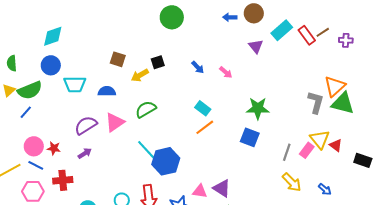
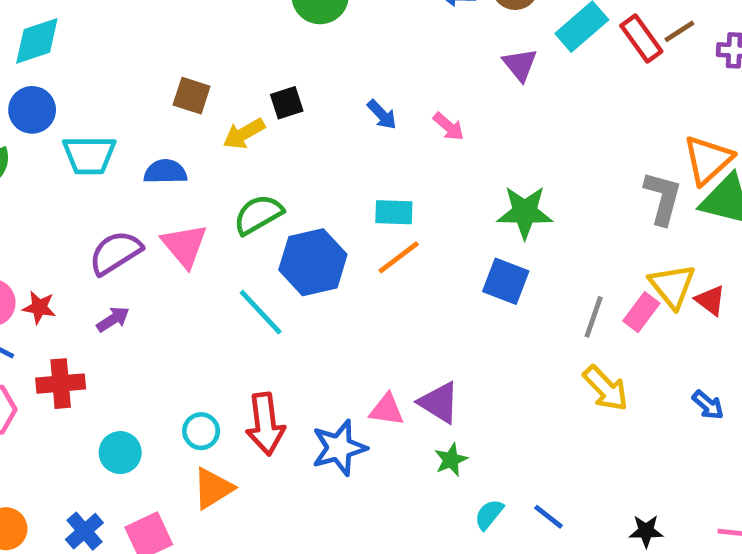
cyan rectangle: (203, 108) -> (394, 212), turned -35
pink triangle: (115, 122) -> (184, 246), turned -35
blue hexagon: (166, 161) -> (313, 262), moved
blue arrow: (325, 189) -> (708, 405), moved

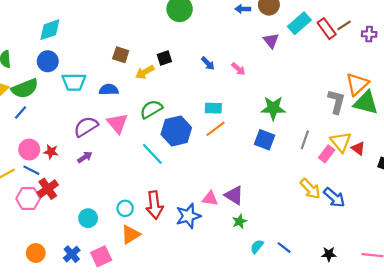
gray line: (594, 317) -> (305, 140), moved
red cross: (61, 384) -> (48, 189), moved, turned -30
blue arrow: (708, 405) -> (334, 197), moved, size x1.5

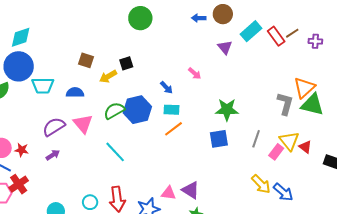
blue circle: (48, 61) -> (19, 66), size x1.5
blue arrow: (208, 63) -> (166, 88), moved
blue hexagon: (176, 131) -> (137, 110), moved
blue square: (265, 140) -> (219, 139), turned -30

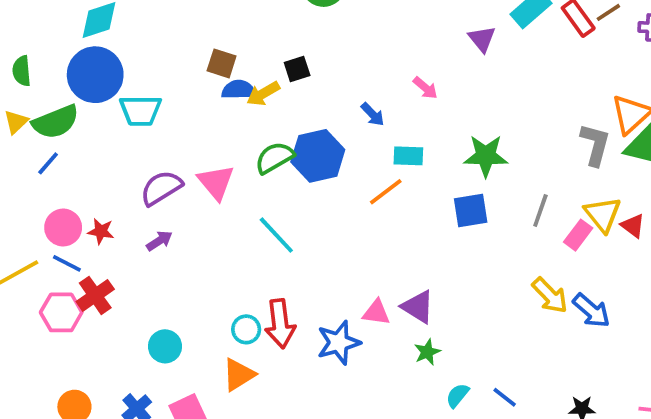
blue semicircle: (75, 93) -> (239, 90), moved
cyan rectangle: (172, 110) -> (408, 156), moved
cyan circle: (90, 202) -> (246, 329), moved

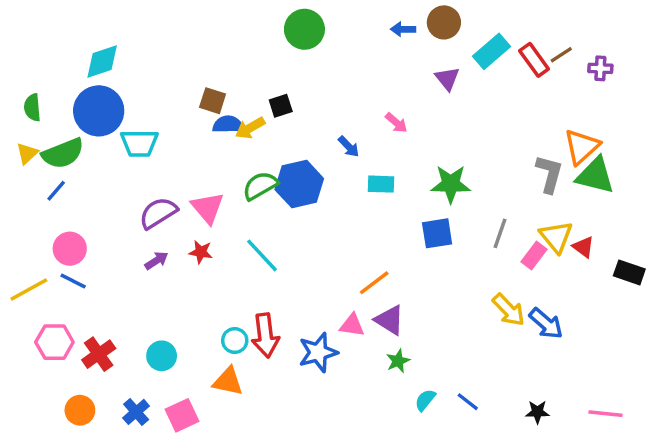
orange line: (386, 192) -> (374, 283), moved
red star: (101, 231) -> (201, 252), moved
red cross: (95, 295) -> (99, 354), moved
pink hexagon: (61, 312) -> (54, 342), moved
orange triangle: (239, 375) -> (228, 381), turned 44

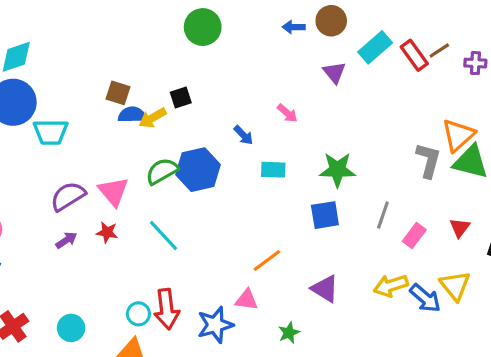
yellow triangle: (556, 237) -> (455, 286), moved
red triangle: (583, 247) -> (460, 228), turned 30
yellow arrow: (509, 310) -> (391, 286), turned 116
purple triangle: (389, 320) -> (325, 289), moved

